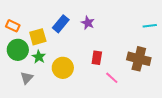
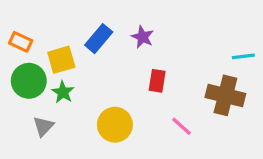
cyan line: (150, 26) -> (243, 56), moved
red rectangle: (97, 58) -> (157, 81), moved
yellow circle: (63, 68) -> (115, 125), moved

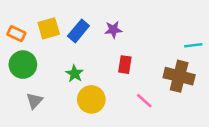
purple star: (143, 37) -> (113, 30), turned -30
yellow square: (61, 60) -> (49, 28), moved
green star: (63, 92) -> (75, 74), moved

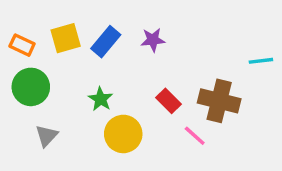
red rectangle: (125, 65) -> (169, 101), moved, turned -54
brown cross: (179, 76) -> (219, 101), moved

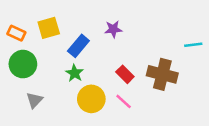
blue rectangle: (106, 42) -> (78, 46), moved
pink line: (195, 136) -> (124, 101), moved

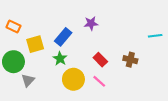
yellow square: (49, 28) -> (35, 44), moved
green circle: (23, 64) -> (13, 62), moved
brown cross: (162, 74) -> (130, 60), size x0.6

